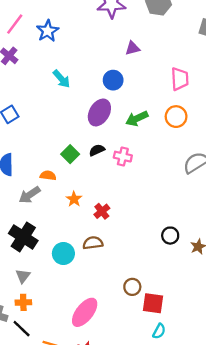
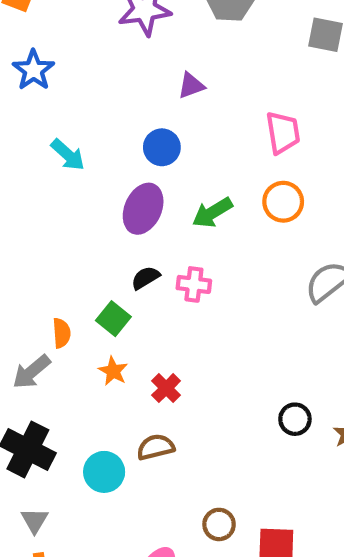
green square: (70, 154) -> (113, 319), moved
orange semicircle: (48, 176) -> (62, 333), turned 84
brown circle: (132, 287) -> (219, 524), moved

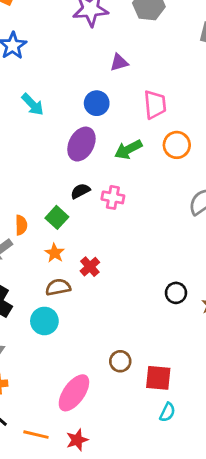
pink trapezoid: (283, 133) -> (155, 105), moved
brown semicircle: (156, 447) -> (58, 287), moved

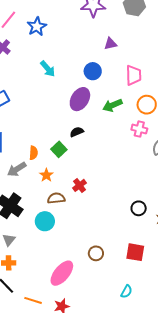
pink cross: (113, 197) -> (139, 129), moved
orange star: (55, 253) -> (46, 175), moved
red square: (158, 378) -> (135, 252), moved

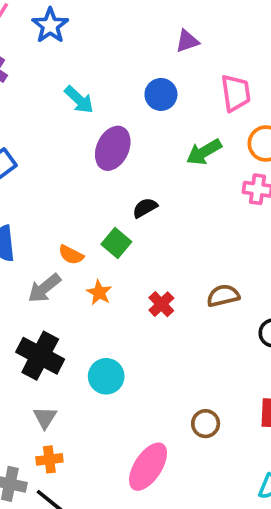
purple ellipse: (80, 99) -> (113, 148), moved
orange semicircle: (33, 153) -> (71, 255), turned 120
brown semicircle: (56, 198) -> (223, 296), moved

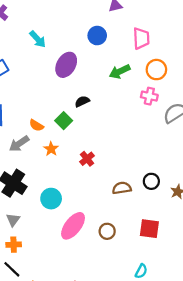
cyan arrow: (79, 100) -> (38, 39), moved
brown semicircle: (223, 296) -> (122, 188), moved
pink ellipse: (148, 467) -> (73, 226), moved

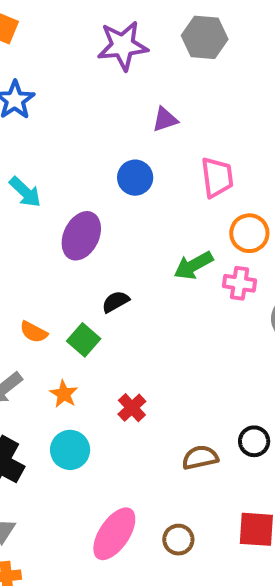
green arrow: (120, 71) -> (193, 265), moved
orange semicircle: (36, 125) -> (34, 332), moved
cyan circle: (51, 199) -> (70, 450), moved

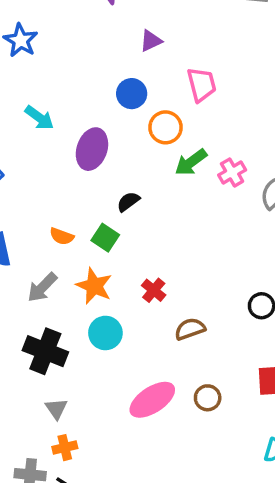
orange circle: (249, 233) -> (166, 127), moved
pink cross: (240, 283) -> (232, 173), turned -32
orange star: (64, 394) -> (94, 286), size x1.5
brown semicircle: (200, 457) -> (190, 329), moved
pink ellipse: (114, 534) -> (152, 400), turned 30

